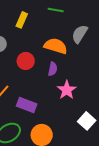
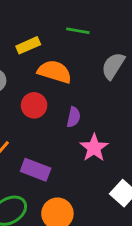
yellow rectangle: (22, 20) -> (28, 45), turned 42
orange semicircle: (56, 46) -> (55, 72), moved

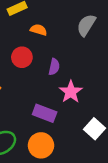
orange semicircle: (55, 72) -> (39, 30), size x0.6
purple rectangle: (36, 170) -> (45, 113), moved

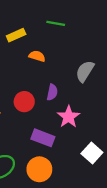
gray semicircle: (86, 25) -> (85, 71), moved
red circle: (22, 57) -> (24, 102), moved

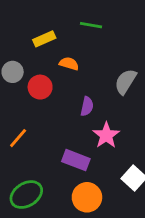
red circle: (24, 102) -> (40, 87), moved
orange circle: (39, 169) -> (87, 197), moved

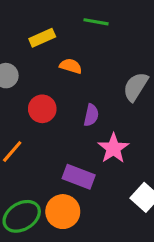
red circle: (40, 87) -> (42, 109), moved
orange circle: (87, 197) -> (63, 212), moved

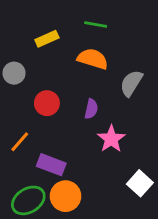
orange semicircle: (71, 66) -> (93, 59), moved, size x1.5
purple rectangle: (79, 177) -> (51, 165), moved

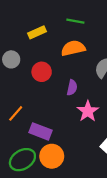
orange semicircle: (93, 59) -> (73, 48), turned -30
red circle: (47, 103) -> (42, 72), moved

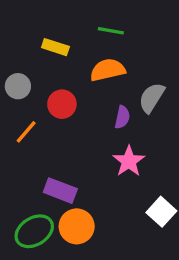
yellow rectangle: (37, 32) -> (55, 47), turned 42
purple semicircle: (72, 88) -> (122, 117), moved
orange line: (16, 113) -> (26, 132), moved

